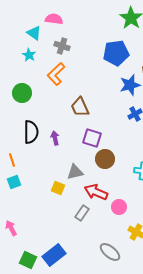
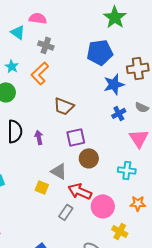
cyan star: (29, 55) -> (12, 66), moved
brown trapezoid: (80, 107) -> (64, 106), turned -45
purple square: (92, 138) -> (76, 137), turned -30
gray triangle: (75, 172) -> (59, 171), turned 42
pink circle: (119, 207) -> (103, 206), size x1.5

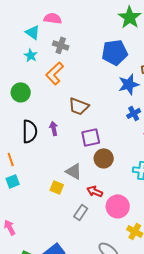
cyan star: (12, 66) -> (31, 55), moved
purple arrow: (39, 137) -> (54, 128), moved
red arrow: (80, 191) -> (95, 191), size x0.7

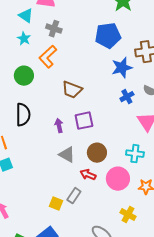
green circle: (21, 92) -> (24, 76), moved
purple arrow: (54, 128) -> (59, 126), moved
brown circle: (104, 158) -> (97, 153), moved
yellow square: (57, 187) -> (56, 204), moved
pink circle: (118, 206) -> (118, 179), moved

